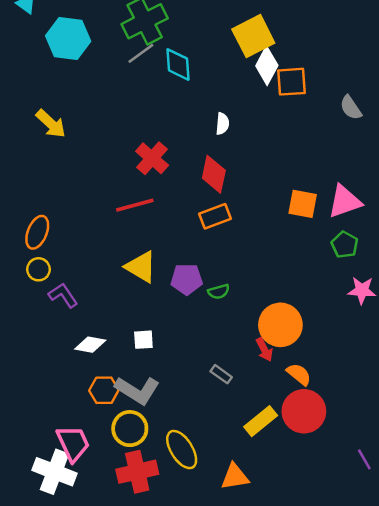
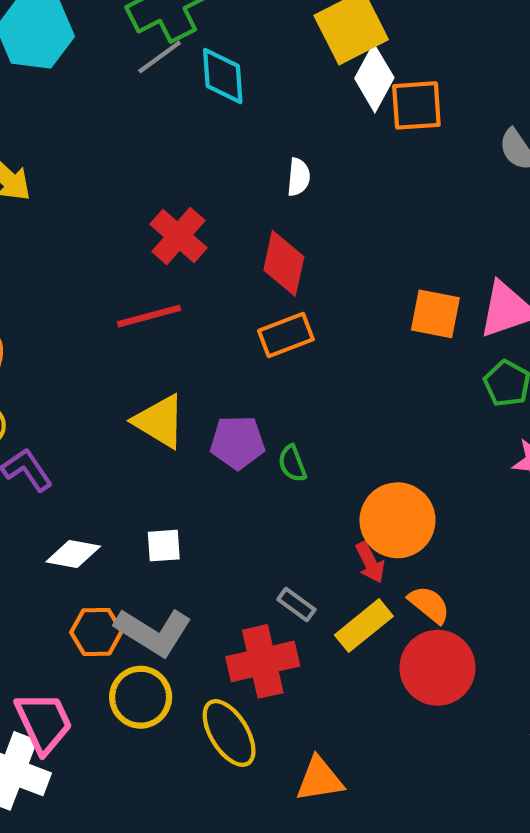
green semicircle: (219, 292) -> (292, 463), turned 85
yellow rectangle: (261, 421) -> (364, 626), moved
red cross: (137, 472) -> (263, 661), moved

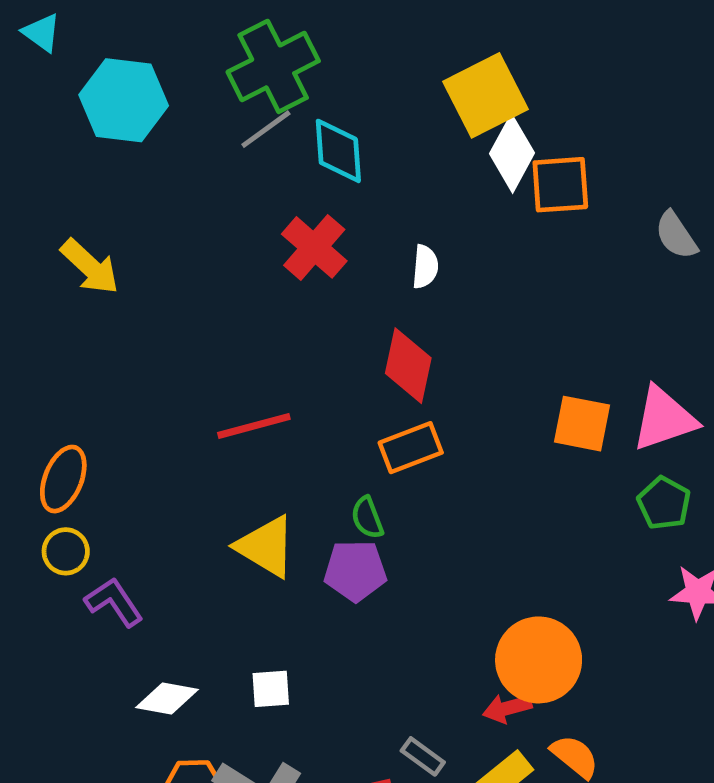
red cross: (179, 236) -> (314, 247), moved
green semicircle: (292, 463) -> (367, 518), moved
red arrow: (370, 562) -> (507, 708), turned 102

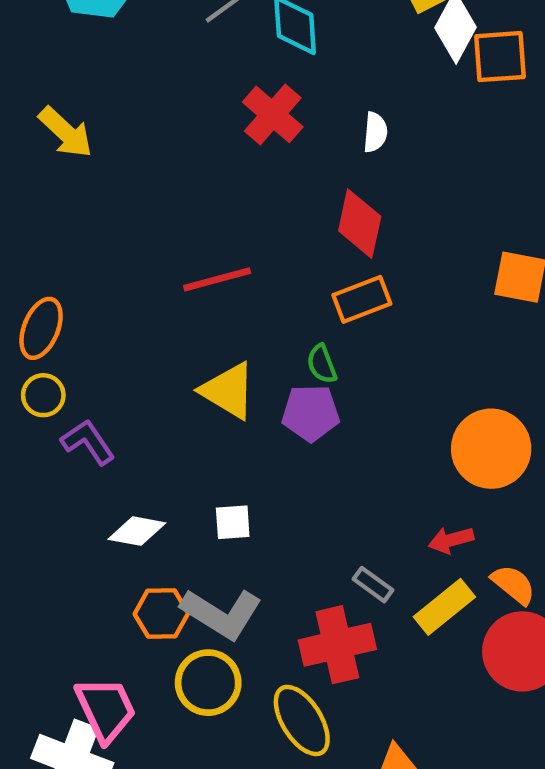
orange circle: (539, 660) -> (491, 449), moved

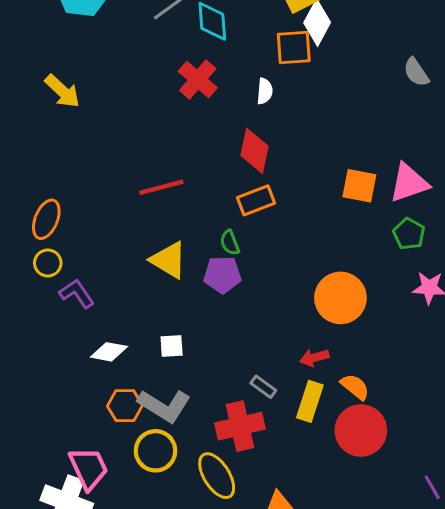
orange square: (500, 57) -> (294, 47), moved
yellow rectangle: (444, 607) -> (310, 401), turned -33

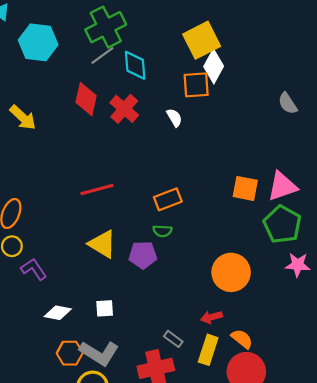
white semicircle: (265, 91) -> (174, 118), turned -36
red diamond: (255, 151) -> (86, 99), moved
green pentagon: (409, 234) -> (282, 224), size x1.6
green semicircle: (230, 243) -> (162, 231), moved, turned -66

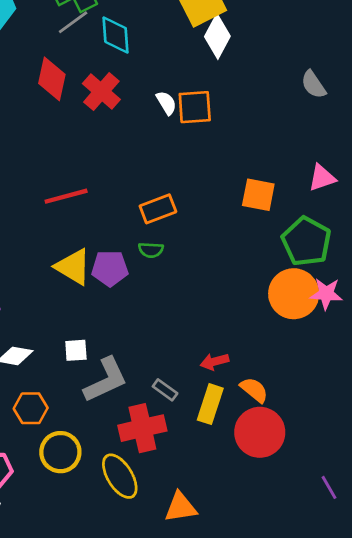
orange square: (196, 85) -> (195, 107), moved
pink triangle: (282, 186) -> (322, 178), moved, size x0.7
purple pentagon: (143, 255) -> (110, 268), moved
orange circle: (231, 272) -> (294, 294), moved
gray L-shape: (99, 353) -> (106, 380), moved, turned -57

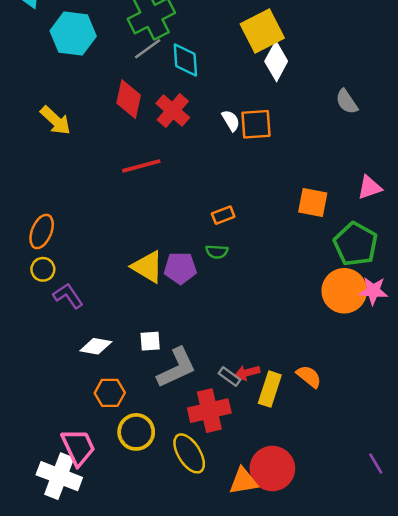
gray semicircle: (313, 84) -> (347, 102), moved
red line: (66, 196) -> (141, 166), moved
orange rectangle: (158, 209) -> (223, 215), size x0.7
red arrow: (215, 362) -> (247, 373), moved
red circle: (260, 432) -> (272, 469), moved

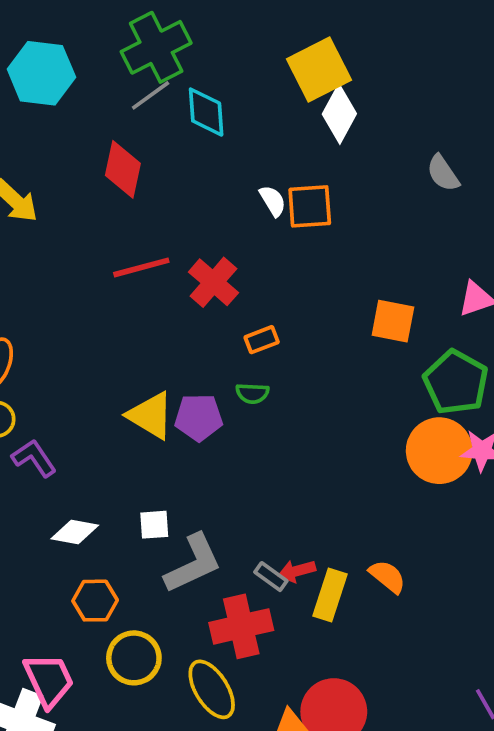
red cross: (173, 110) -> (213, 282), moved

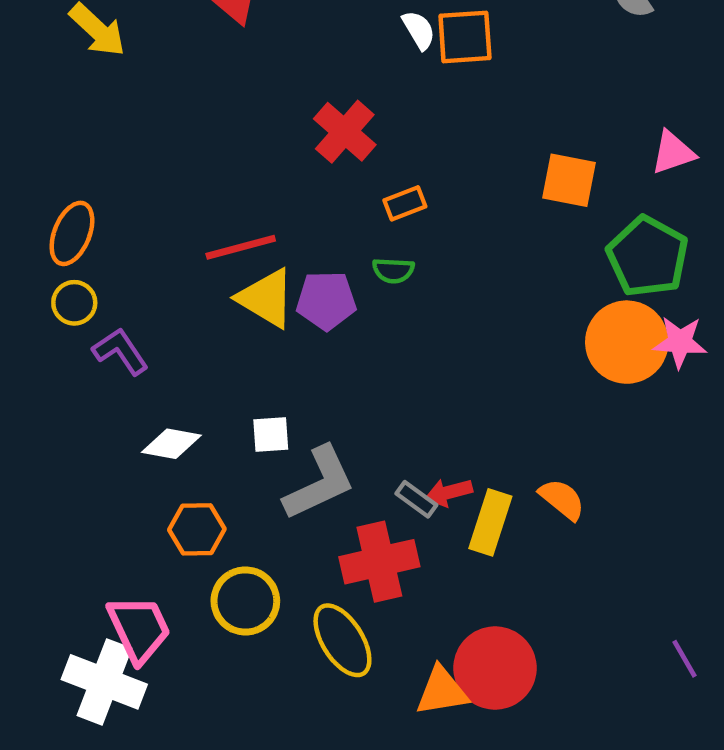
red line: (141, 267) -> (241, 247), moved

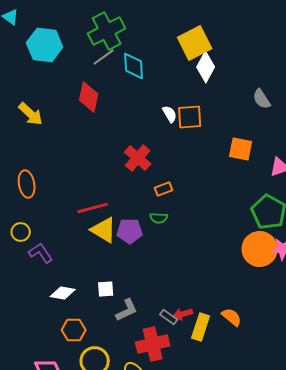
orange square: (569, 180) -> (241, 149), moved
orange ellipse: (72, 233) -> (27, 184), moved, turned -32
gray L-shape: (319, 483) -> (127, 310), size x0.7

